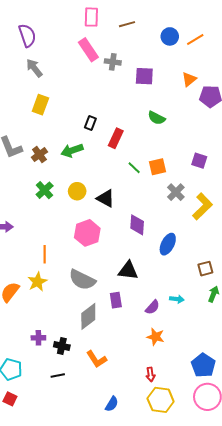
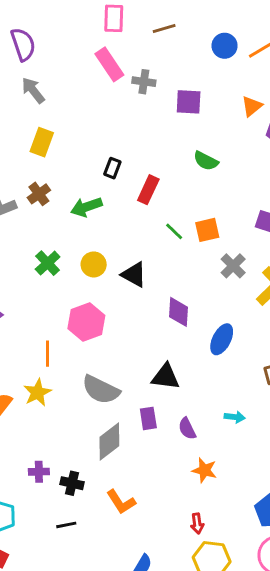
brown cross: (39, 155) -> (39, 194), moved
pink hexagon: (87, 233) -> (86, 322), moved
purple semicircle: (152, 307) -> (187, 429), moved, turned 112

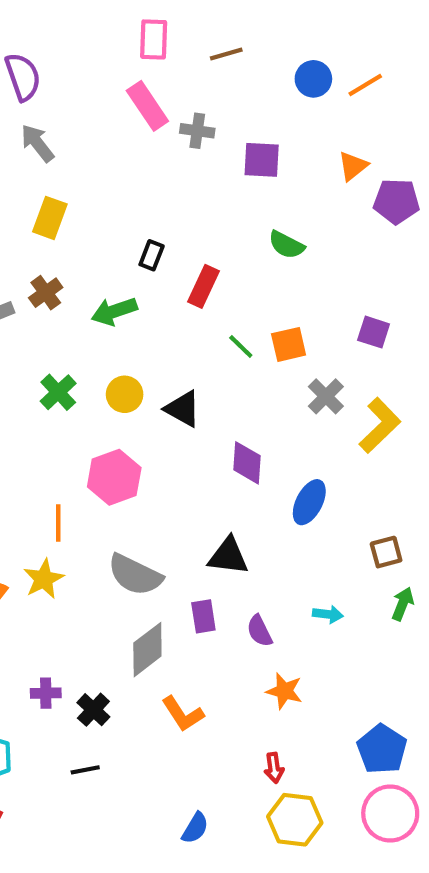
black cross: (72, 483) -> (93, 710), turned 30
orange L-shape: (121, 502) -> (183, 714), moved

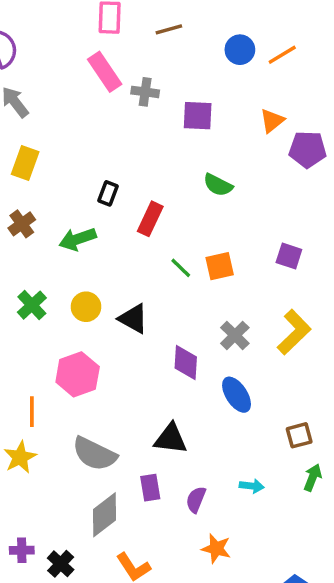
gray cross: (326, 396) -> (235, 335), moved
blue ellipse: (309, 502) -> (237, 395), turned -60
purple semicircle: (259, 631) -> (196, 500), turned 48

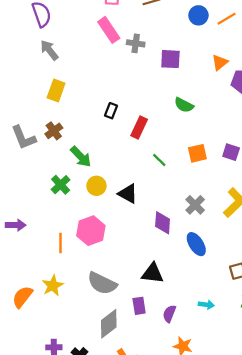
green arrow: (78, 239) -> (81, 157), moved, turned -115
orange square: (220, 266) -> (197, 153), moved
orange line: (32, 412) -> (61, 243), moved

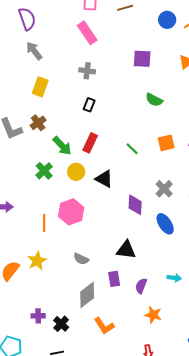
gray cross: (136, 43) -> (87, 71), moved
red rectangle: (139, 127) -> (90, 143), moved
gray semicircle: (102, 283) -> (81, 259), size x0.6

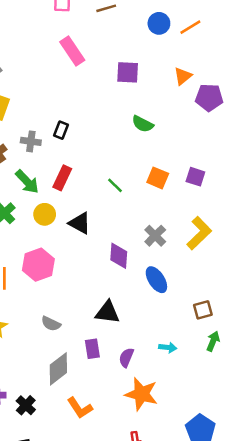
pink rectangle: (87, 33) -> (72, 51), moved
gray cross: (87, 71) -> (31, 141), moved
orange square: (166, 143) -> (158, 178), turned 36
orange star: (153, 315) -> (141, 394), size x1.5

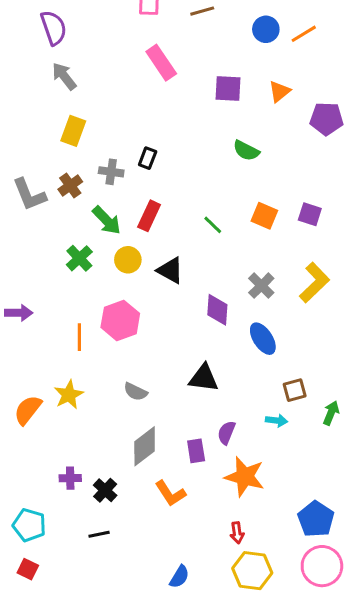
orange triangle: (183, 76) -> (280, 91), moved
brown square: (203, 310) -> (295, 390), moved
purple rectangle: (92, 349) -> (196, 451), moved

